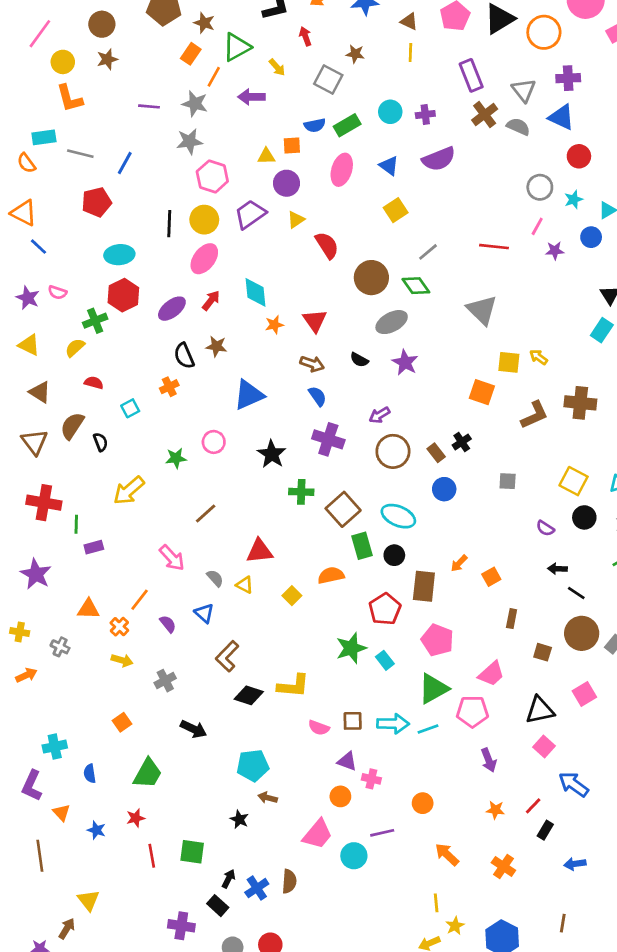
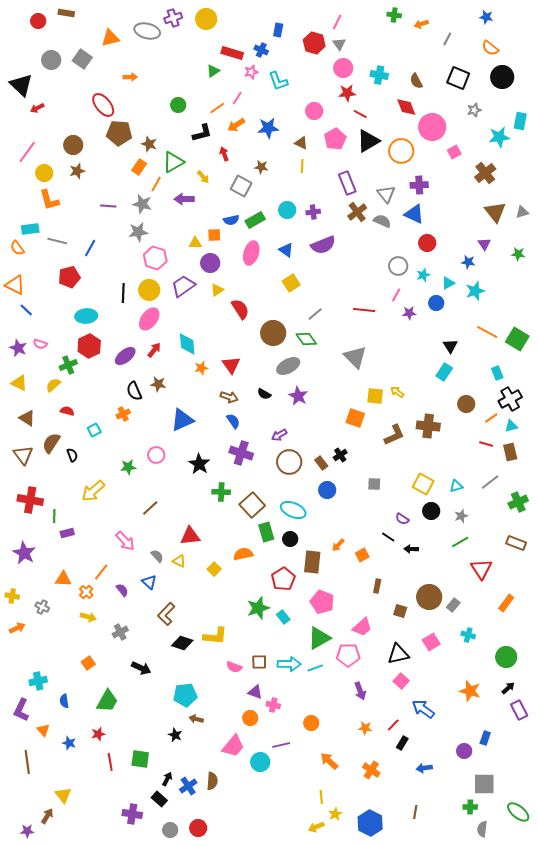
black line: (576, 593) -> (388, 537), moved

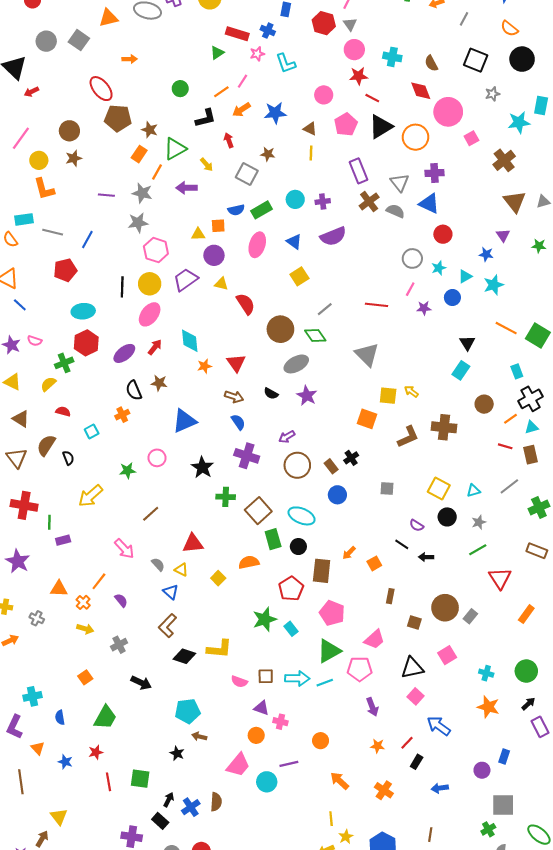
yellow triangle: (217, 290) -> (221, 284), turned 48
blue triangle: (149, 582) -> (171, 592), moved
cyan cross: (468, 635) -> (486, 673), moved
green cross: (470, 807) -> (488, 829), turned -32

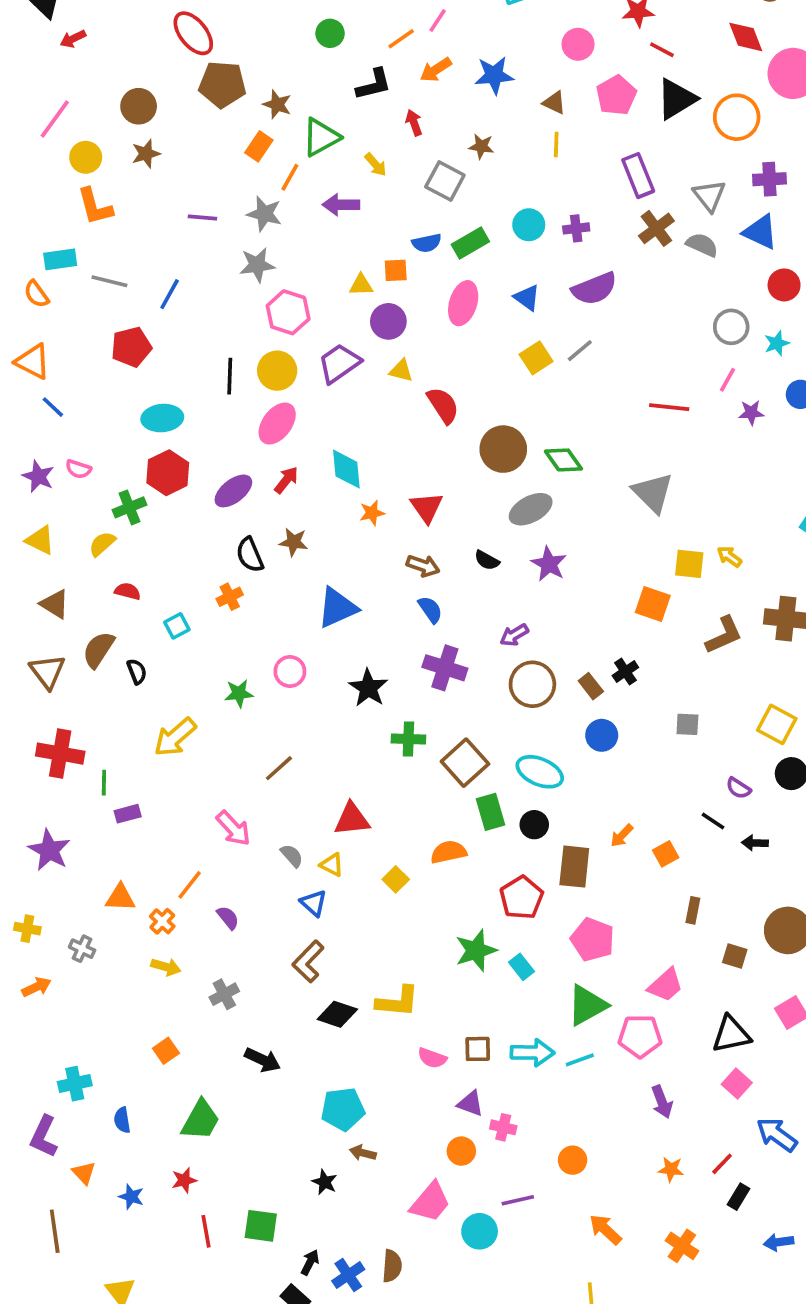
gray line: (325, 309) -> (580, 351), moved

